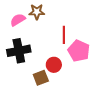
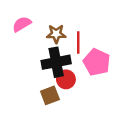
brown star: (37, 12) -> (56, 34), moved
black cross: (19, 51) -> (56, 62), moved

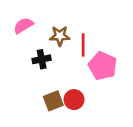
black cross: (56, 62) -> (42, 59), moved, size x0.6
red circle: (66, 79) -> (74, 100), moved

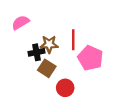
brown star: (60, 36) -> (49, 44), moved
brown square: (53, 101) -> (47, 68), moved, turned -36

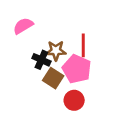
black cross: (37, 52) -> (41, 60), turned 35
pink pentagon: (90, 58) -> (77, 69), moved

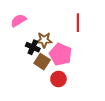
red line: (83, 45) -> (78, 23), moved

